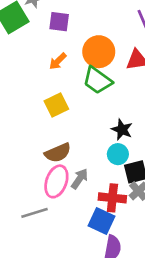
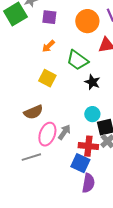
orange circle: (99, 52) -> (87, 21), moved
yellow square: (56, 105) -> (47, 78), turned -36
black star: (122, 130) -> (92, 82), moved
brown semicircle: (58, 153) -> (33, 112), moved

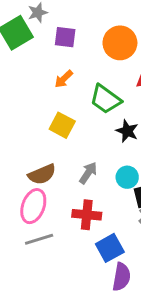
gray arrow: (64, 132) -> (88, 173), moved
pink ellipse: (47, 134) -> (33, 206), moved
red cross: (88, 146) -> (87, 215), moved
blue square: (80, 163) -> (110, 248), turned 36

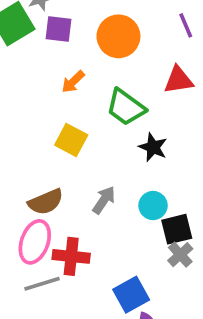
purple square: (65, 37) -> (58, 29), moved
orange circle: (120, 43) -> (118, 36), moved
red cross: (87, 215) -> (71, 256), moved

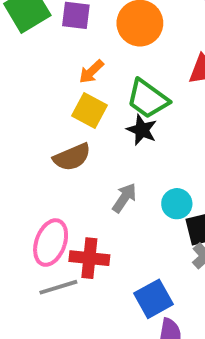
yellow square: (71, 140) -> (89, 110), moved
black star: (153, 147) -> (142, 130), moved
brown semicircle: (46, 202) -> (72, 157), moved

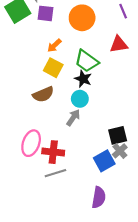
cyan circle: (177, 204) -> (80, 99), moved
gray line: (58, 287) -> (55, 173), moved
blue square: (154, 299) -> (104, 161), moved

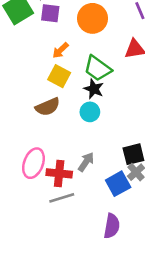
gray arrow: (73, 118) -> (86, 162), moved

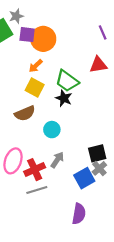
orange circle: (92, 18) -> (43, 39), moved
cyan circle: (90, 112) -> (52, 130), moved
red cross: (59, 173) -> (35, 170), turned -30

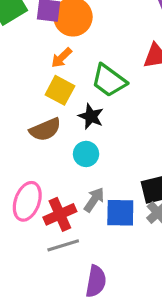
black star: (64, 98) -> (91, 116), moved
blue square: (84, 178) -> (120, 213), moved, turned 30
purple semicircle: (79, 214) -> (96, 281), moved

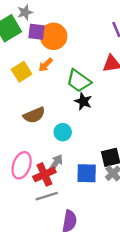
yellow square: (60, 90) -> (22, 72), moved, turned 30
black star: (91, 116) -> (83, 101), moved
gray arrow: (94, 200) -> (56, 163), moved

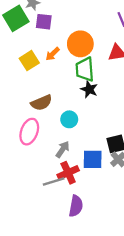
orange circle: (54, 36) -> (80, 44), moved
green trapezoid: (79, 81) -> (85, 69), turned 50
pink ellipse: (22, 165) -> (29, 132), moved
red cross: (44, 174) -> (68, 173), moved

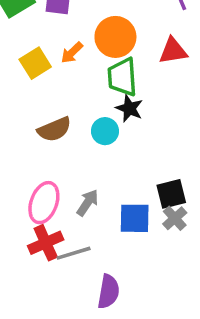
cyan circle: (69, 119) -> (105, 131), moved
pink ellipse: (29, 132) -> (44, 203), moved
red cross: (68, 173) -> (46, 243), moved

